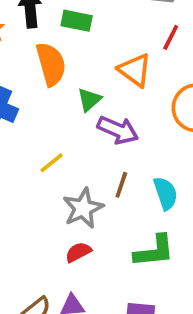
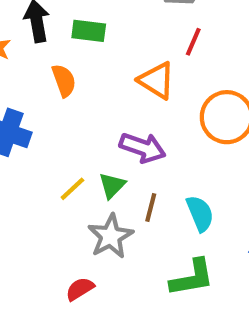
orange semicircle: (51, 64) -> (64, 81), size x0.7
green triangle: (89, 100) -> (112, 186), moved
red semicircle: (78, 252) -> (80, 289), moved

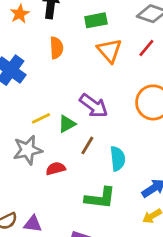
green rectangle: (89, 31) -> (96, 20), moved, turned -35
orange triangle: (157, 80) -> (109, 51), moved
gray star: (110, 236) -> (28, 150), moved
red semicircle: (80, 289) -> (56, 168), moved

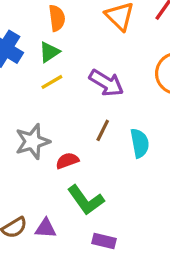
yellow line: (41, 118) -> (52, 82), moved
green triangle: (67, 124) -> (49, 52), moved
green L-shape: (100, 198) -> (86, 200), moved, turned 52

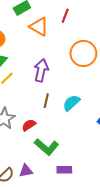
purple arrow: (106, 83) -> (41, 70), turned -95
cyan semicircle: (140, 143) -> (71, 103), turned -108

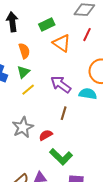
purple arrow: (41, 70) -> (61, 84), turned -70
cyan semicircle: (71, 103) -> (88, 94), moved, turned 48

